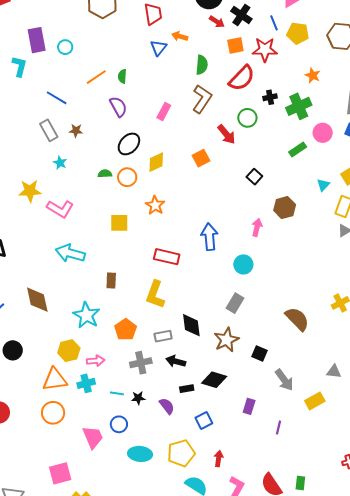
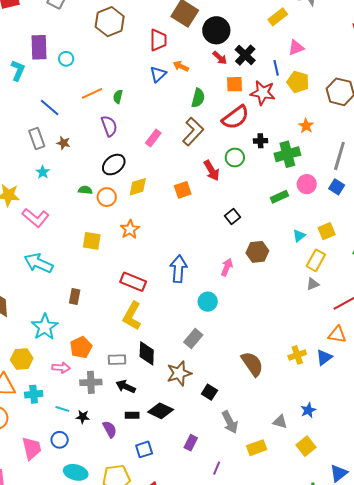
yellow L-shape: (155, 295) -> (132, 316), moved
pink arrow: (96, 361) -> (61, 368), moved

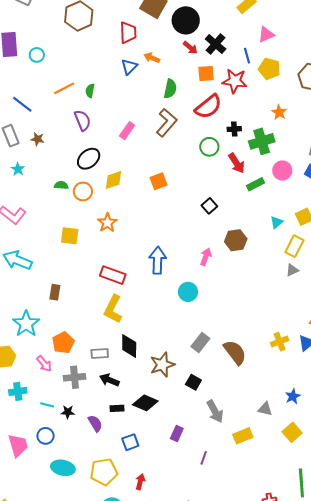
red arrow: (212, 170) -> (237, 163), moved
gray rectangle: (193, 338) -> (200, 343), moved
pink arrow: (61, 368) -> (44, 364), turned 48

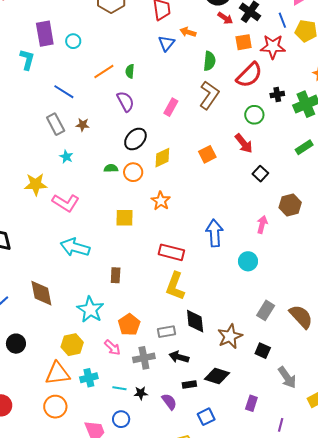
red arrow: (237, 163) -> (244, 143), moved

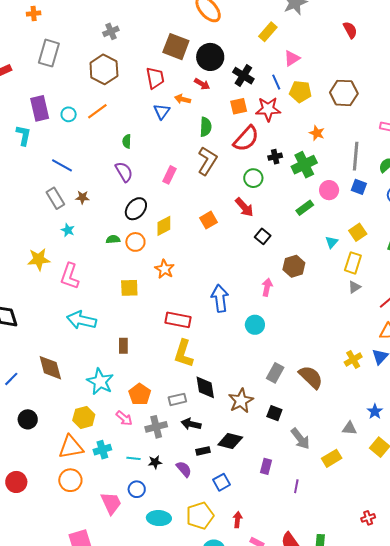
red arrow: (225, 18) -> (202, 84), moved
orange line: (104, 72) -> (97, 111), moved
pink L-shape: (66, 203) -> (70, 276), turned 80

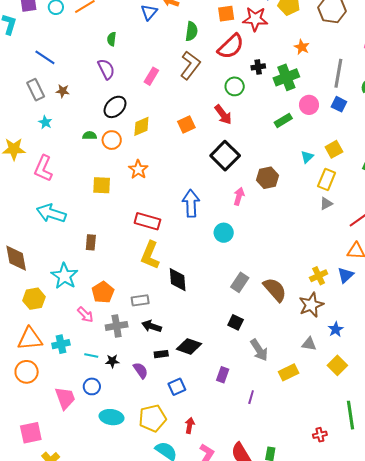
black square: (263, 236) -> (225, 156), moved, size x1.8
black diamond: (205, 387) -> (178, 280), moved
brown star: (241, 401) -> (311, 305), moved
yellow hexagon: (84, 417) -> (34, 299), moved

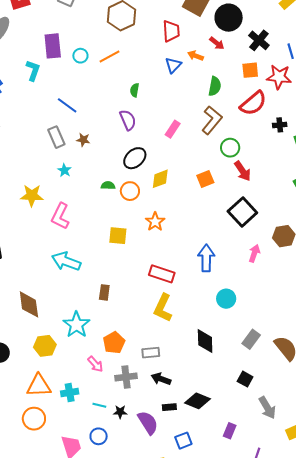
green circle: (235, 86) -> (230, 148), moved
cyan circle: (224, 233) -> (226, 299), moved
black diamond: (178, 280) -> (205, 341), moved
purple semicircle: (141, 370) -> (148, 423), size x1.4

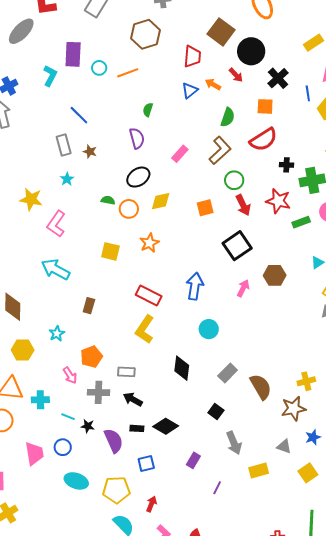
red star: (279, 77) -> (278, 201), moved
cyan star: (76, 325) -> (57, 334), size x0.6

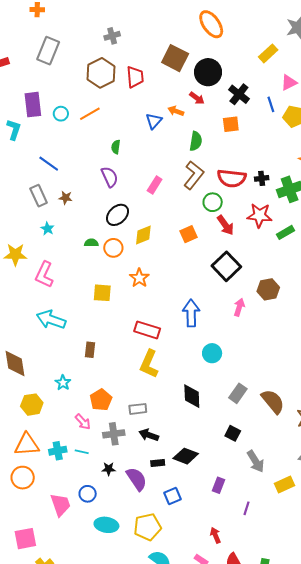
red trapezoid: (192, 56) -> (135, 77), moved
red semicircle: (263, 140) -> (232, 178), moved, turned 48
cyan line: (68, 417) -> (82, 452), moved
red arrow: (151, 504) -> (215, 535), moved, turned -35

